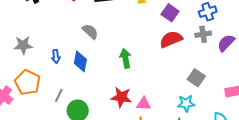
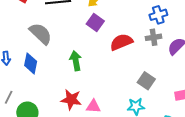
purple square: (170, 13) -> (95, 22), moved
gray semicircle: (90, 32) -> (41, 34), size x1.4

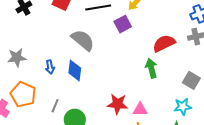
purple square: (95, 22) -> (123, 24), moved, turned 30
green arrow: (76, 61) -> (151, 68), moved

